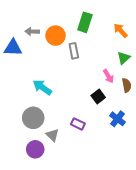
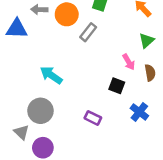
gray rectangle: (74, 51) -> (88, 32), turned 49
black square: (98, 96) -> (117, 86), turned -32
gray triangle: (52, 135) -> (21, 132), moved

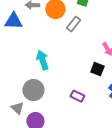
cyan arrow: (51, 75) -> (42, 60), turned 36

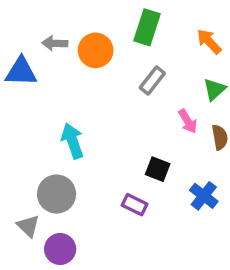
gray rectangle: (73, 24) -> (152, 80), moved
black square: (97, 69) -> (158, 169), moved

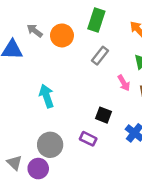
gray arrow: (55, 43) -> (35, 31), turned 35
gray circle: (57, 194) -> (50, 145), moved
gray triangle: (28, 226) -> (14, 163), moved

